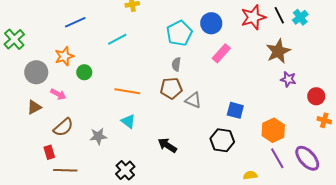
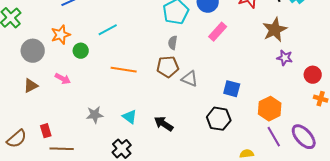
cyan line: (117, 39) -> (108, 30), moved
pink arrow: (58, 94) -> (63, 79), moved
cyan triangle: (128, 121) -> (130, 117), moved
brown semicircle: (63, 127) -> (17, 139), moved

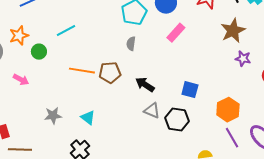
brown pentagon: (168, 67) -> (110, 73), moved
gray triangle: (190, 79) -> (152, 111), moved
black arrow: (164, 124) -> (145, 85), moved

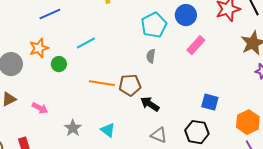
pink arrow: (21, 80) -> (40, 108), moved
black arrow: (145, 85) -> (150, 104), moved
gray triangle: (152, 111) -> (159, 135), moved
gray star: (53, 116) -> (73, 128), turned -30

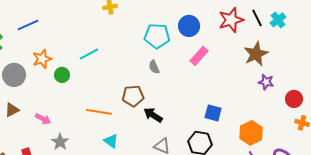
blue line: (50, 14) -> (28, 25), moved
cyan pentagon: (154, 25) -> (157, 36), turned 30
gray semicircle: (151, 56) -> (154, 67), turned -32
orange line: (102, 83) -> (99, 112), moved
gray star: (73, 128) -> (60, 142), moved

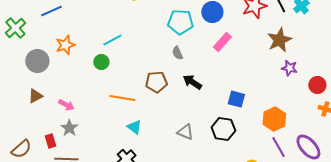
green circle: (62, 75) -> (101, 62), moved
black arrow: (153, 115) -> (192, 82), moved
gray star: (60, 142) -> (69, 128), moved

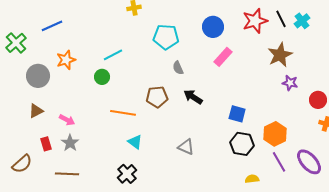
cyan pentagon: (180, 22) -> (166, 37), moved
black hexagon: (223, 129) -> (242, 144), moved
red rectangle: (50, 141) -> (46, 144), moved

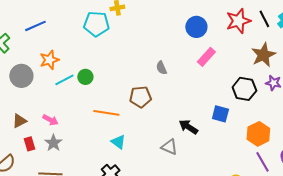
cyan pentagon: (166, 37) -> (96, 24), moved
cyan line: (113, 55) -> (64, 80), moved
black arrow: (193, 97) -> (188, 127), moved
brown triangle: (36, 111) -> (19, 121), moved
black hexagon: (242, 144) -> (244, 89), moved

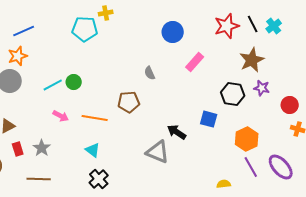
blue circle: (196, 27) -> (173, 32), moved
orange star: (49, 60) -> (18, 56), moved
pink arrow: (50, 120) -> (61, 116), moved
cyan triangle: (118, 142) -> (93, 150), moved
gray triangle: (169, 147) -> (158, 152), size x1.4

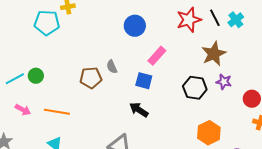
brown pentagon: (129, 102) -> (91, 78), moved
blue square: (209, 119) -> (144, 81), moved
black arrow: (177, 132) -> (139, 110), moved

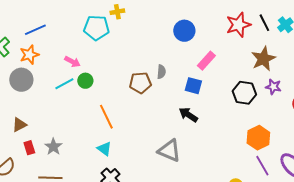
gray semicircle: (112, 67) -> (161, 72), turned -152
pink arrow: (23, 110) -> (72, 62), moved
orange line: (57, 112) -> (106, 117), turned 55

